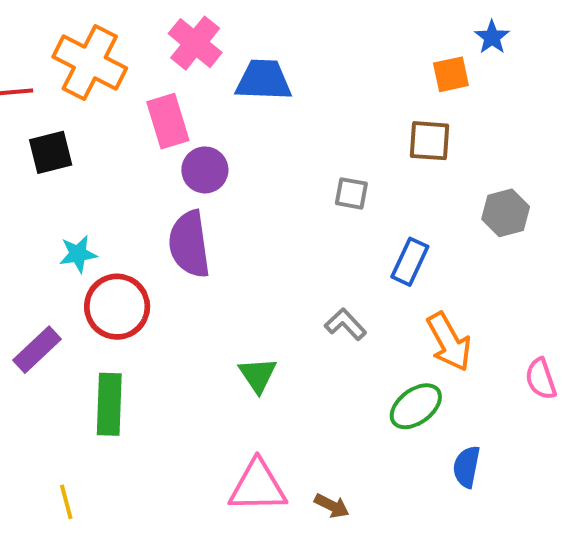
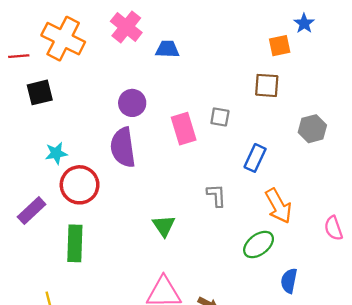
blue trapezoid: (264, 80) -> (167, 49), size x0.7
pink rectangle: (168, 121) -> (184, 129), moved
gray L-shape: (346, 324) -> (216, 195), turned 40

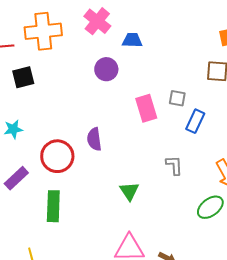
orange cross: (63, 39) -> (43, 31), turned -33
purple circle: (132, 103) -> (106, 69), moved
purple semicircle: (123, 147) -> (94, 139), moved, size x0.7
cyan star: (56, 153) -> (13, 129), moved
blue rectangle: (255, 158) -> (195, 121), moved

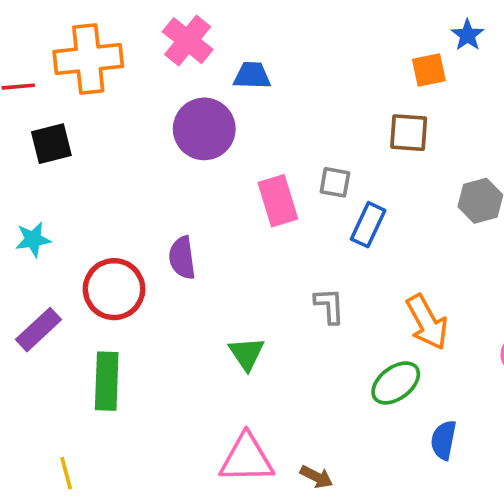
purple circle: (106, 69) -> (204, 129), size x1.4

